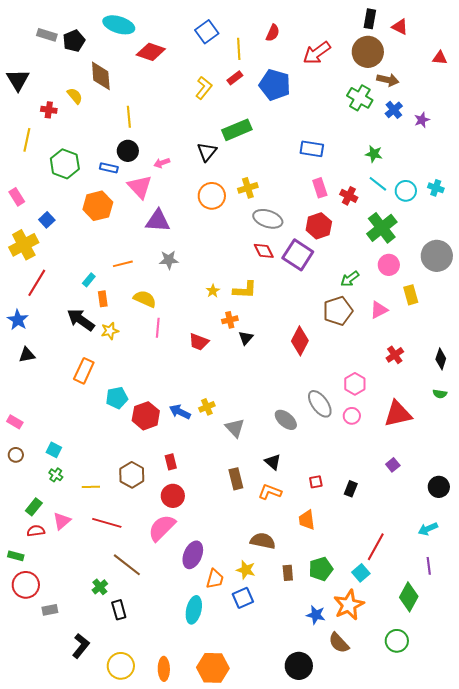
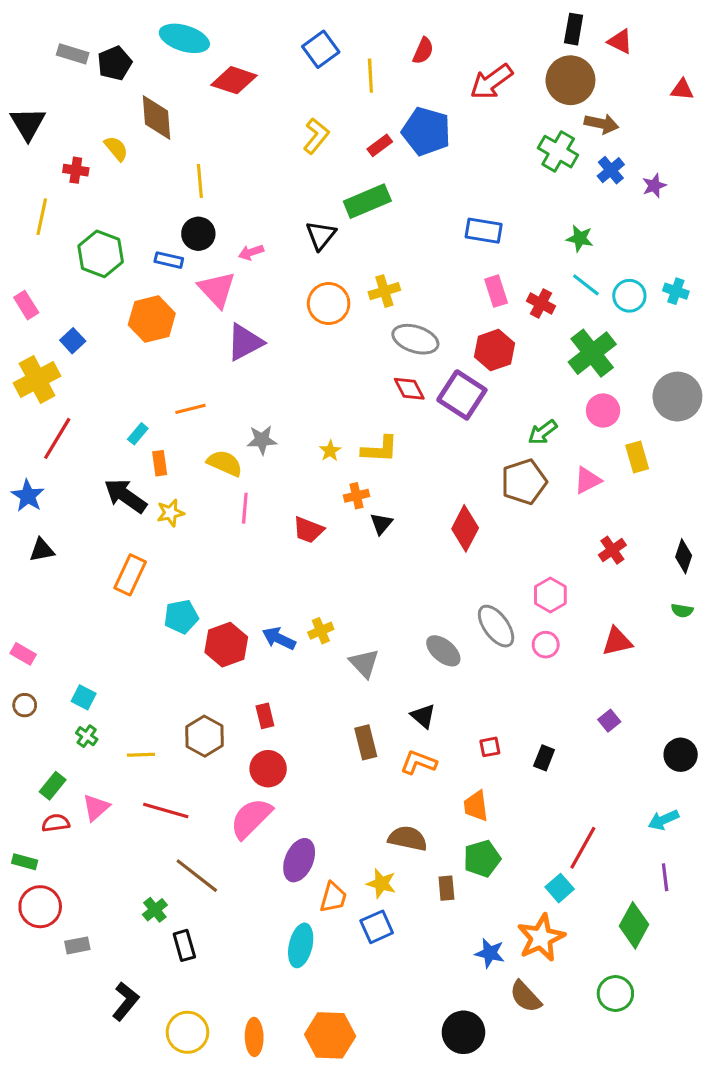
red rectangle: (235, 78) -> (380, 145), moved
purple triangle: (158, 221) -> (245, 342), turned -32
gray star: (169, 260) -> (262, 440), moved
red triangle: (398, 414) -> (617, 642), size x0.7
green pentagon: (321, 569) -> (482, 859), moved

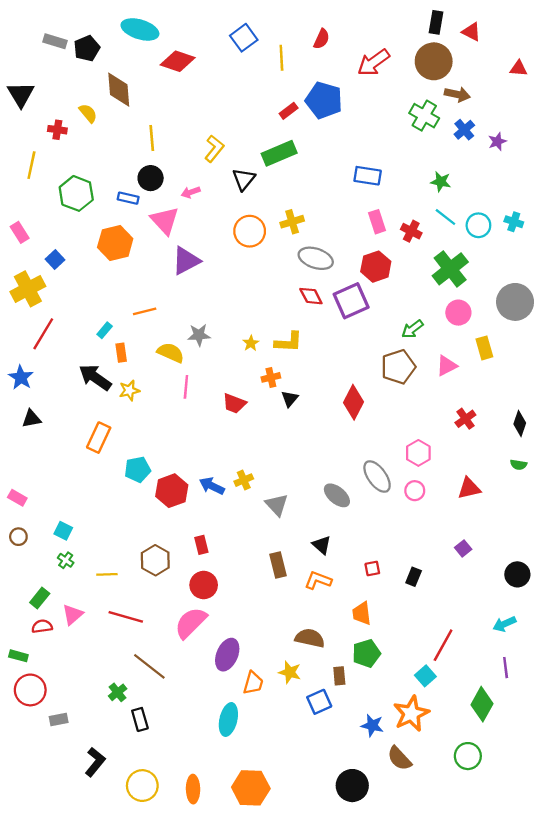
yellow L-shape: (316, 136) -> (214, 149), moved
purple square: (462, 395) -> (351, 301), turned 33
blue square: (377, 927) -> (319, 702), moved

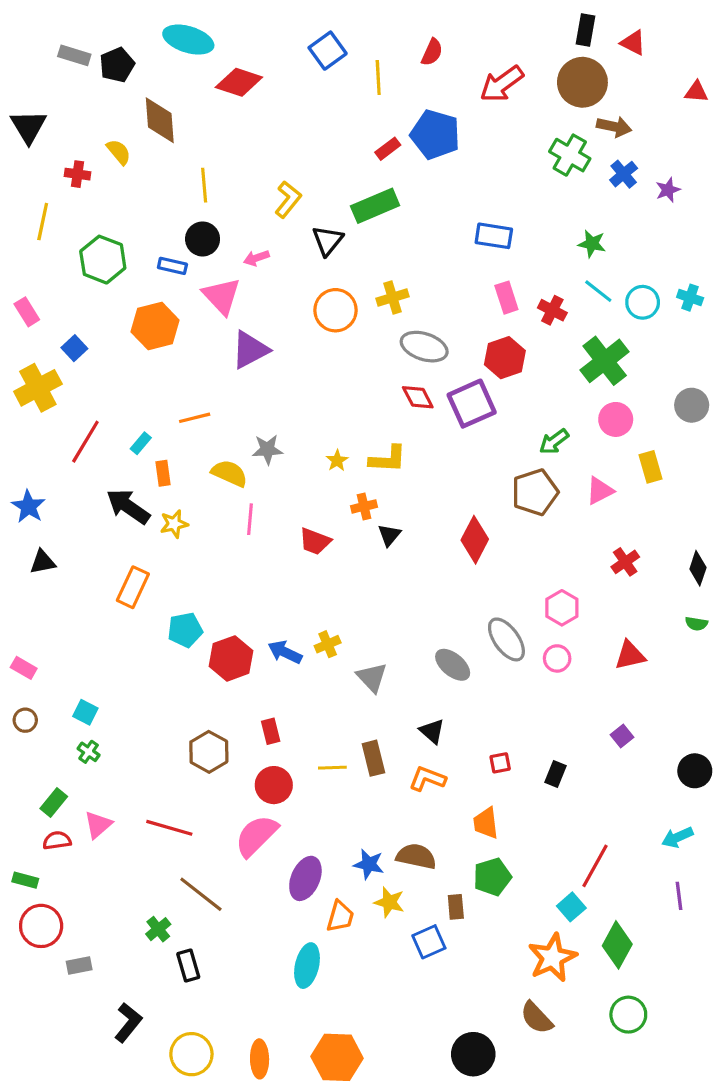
gray circle: (515, 302) -> (692, 405), size x0.7
red line: (43, 334) -> (85, 442), moved
yellow line: (107, 574) -> (332, 768), moved
green diamond: (482, 704) -> (617, 945), moved
blue star: (372, 725) -> (369, 864), moved

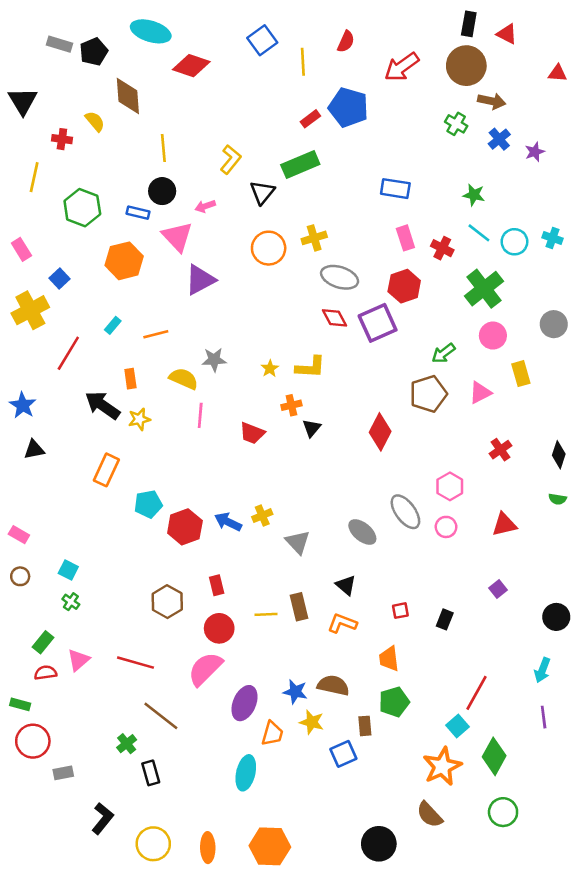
green cross: (570, 155) -> (456, 124), size x0.7
cyan rectangle: (141, 443) -> (113, 325), moved
cyan arrow: (677, 837) -> (542, 670), turned -45

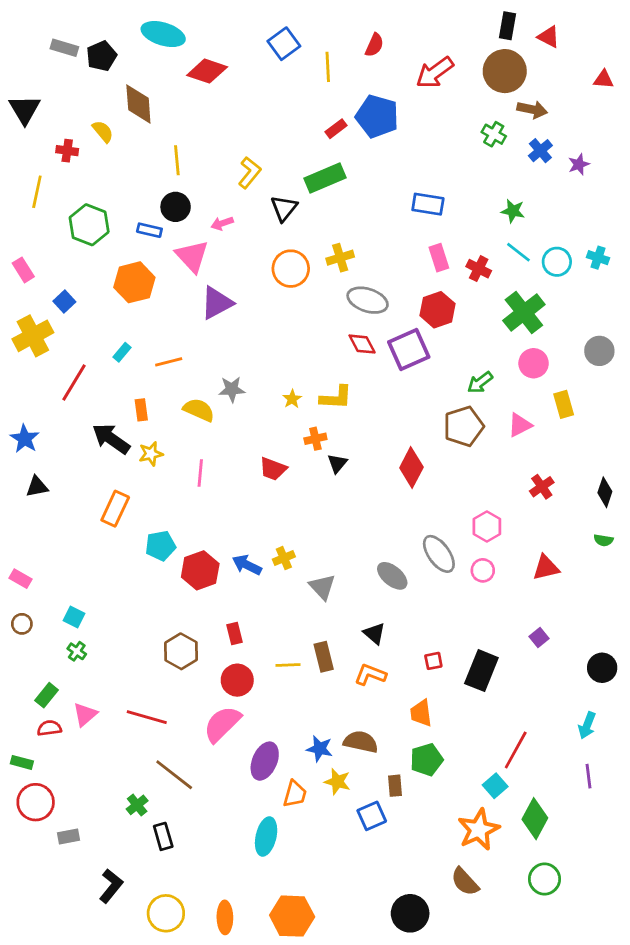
pink line: (200, 415) -> (200, 473), moved
black rectangle: (445, 619) -> (481, 671), size x1.8

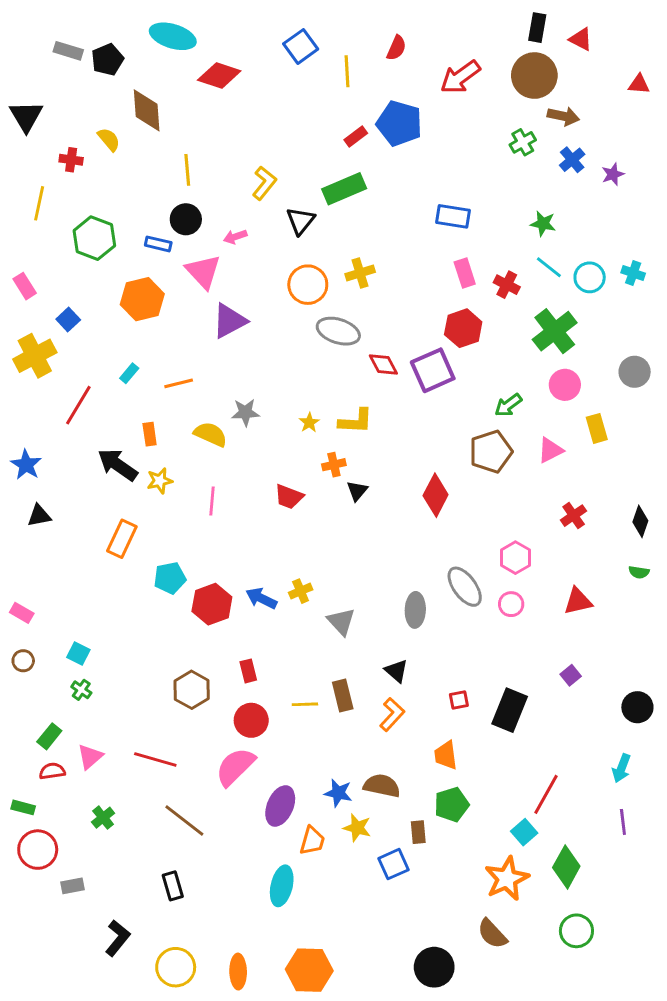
green cross: (494, 134) -> (523, 142), turned 30
gray ellipse: (368, 300) -> (338, 331), moved
gray ellipse: (392, 576) -> (415, 610), turned 52
orange L-shape: (370, 675) -> (392, 714), turned 112
green cross: (137, 805) -> (103, 818), moved

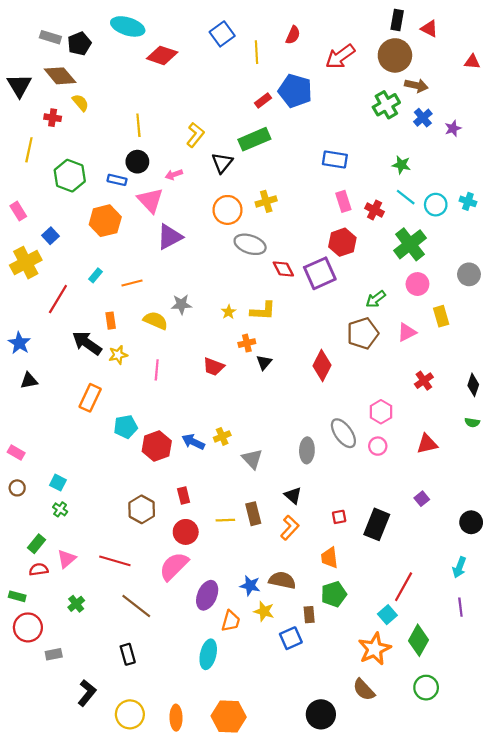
brown diamond: (147, 110) -> (60, 76), moved, turned -36
green cross: (523, 142) -> (386, 105), size x1.4

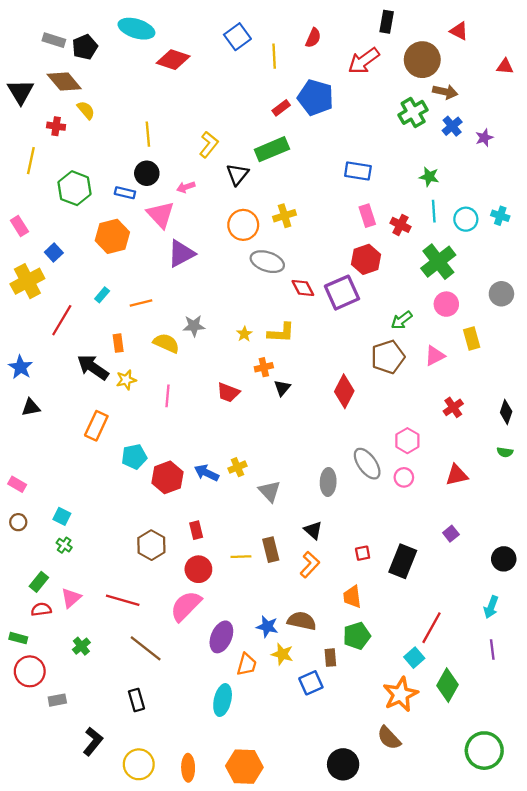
black rectangle: (397, 20) -> (387, 22), moved
cyan line: (406, 197) -> (434, 211), turned 48
green circle: (426, 688) -> (484, 751), moved, size x1.4

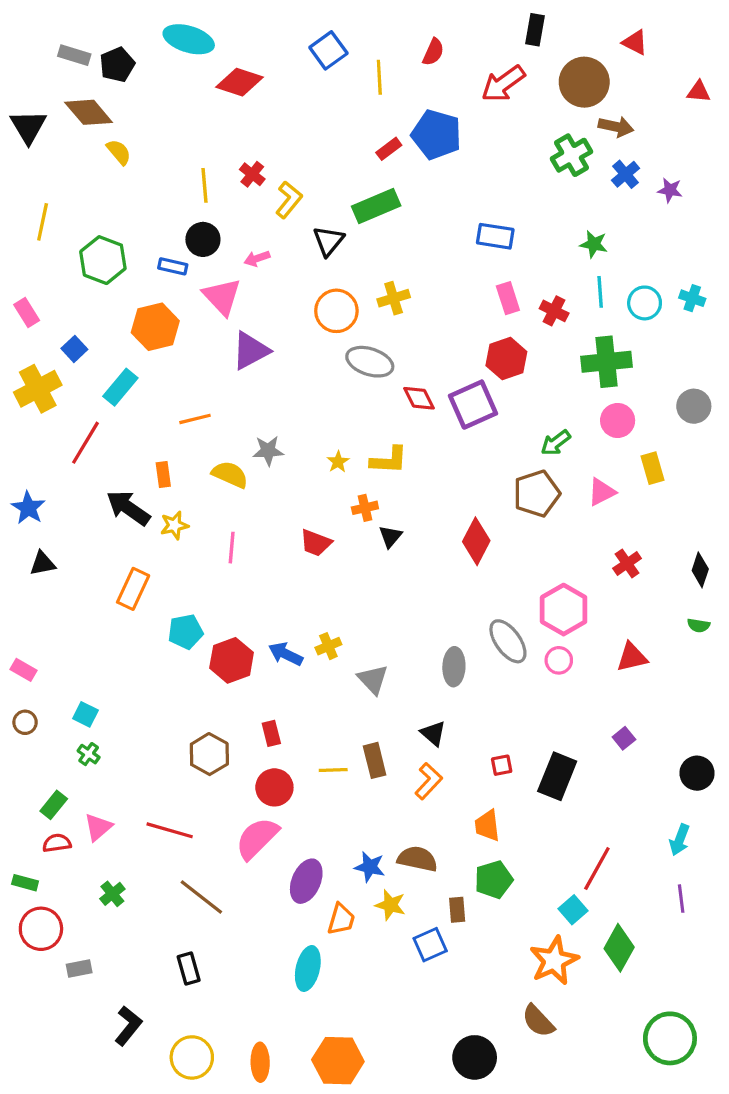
red cross: (56, 126) -> (252, 174), moved, turned 30
purple star: (484, 138) -> (670, 190), turned 30
green cross: (438, 262) -> (606, 362), turned 32
cyan rectangle: (102, 295) -> (120, 387), moved, size x1.6
pink hexagon: (407, 441) -> (564, 610), size x1.4

